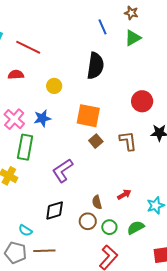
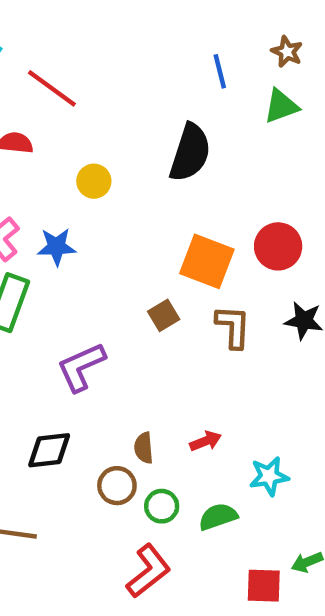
orange square: (88, 116) -> (207, 261), moved

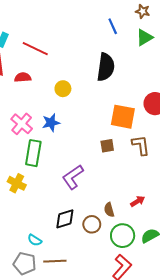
brown square: (164, 315) -> (107, 146), turned 32
brown circle: (117, 486) -> (92, 224), moved
green circle: (162, 506) -> (123, 236), size x1.5

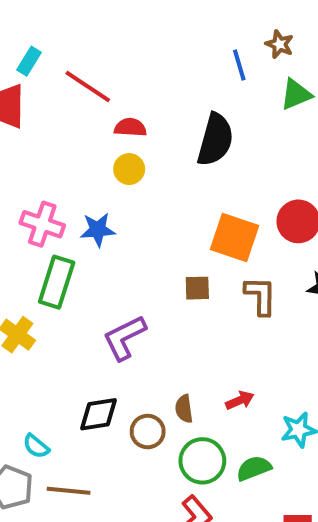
brown star: (143, 11) -> (279, 44), moved
red semicircle: (23, 77) -> (130, 127), moved
pink cross: (22, 124) -> (42, 224), turned -30

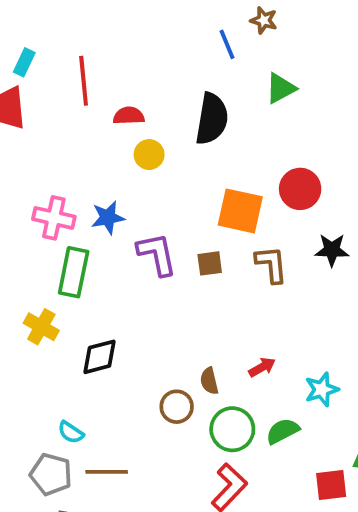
red line: (88, 87) -> (84, 81), turned 57
green triangle: (296, 94) -> (281, 88), moved
yellow circle: (129, 169) -> (149, 155), moved
purple L-shape: (124, 338) -> (157, 254), moved, turned 111
black diamond: (99, 414) -> (100, 357), moved

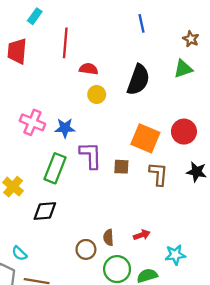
brown star: (264, 20) -> (191, 39), moved
blue line: (227, 44) -> (142, 23), moved
cyan rectangle: (24, 62) -> (35, 16), moved
green rectangle: (74, 272) -> (55, 168), moved

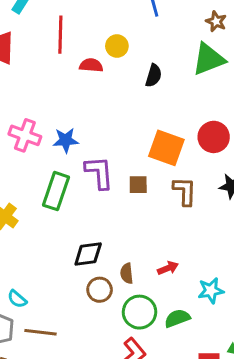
green triangle: (183, 69) -> (209, 59), size x1.4
black semicircle: (138, 80) -> (154, 76), size x0.6
yellow circle: (97, 94) -> (117, 46), moved
black diamond: (45, 211) -> (88, 254), moved

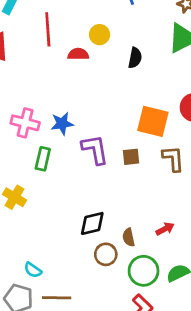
green rectangle: (56, 191) -> (43, 159), moved, size x0.7

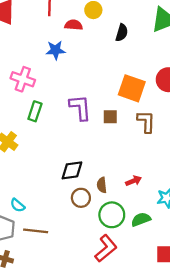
blue star: (62, 124) -> (56, 50), moved

